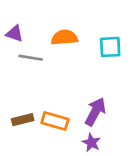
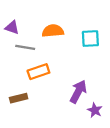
orange rectangle: (55, 121) -> (38, 72), moved, turned -35
purple star: (91, 143) -> (95, 110), moved

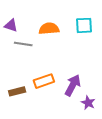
cyan square: (90, 39) -> (84, 25), moved
orange rectangle: (38, 72) -> (44, 81), moved

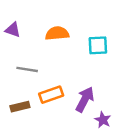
cyan square: (84, 25) -> (98, 45), moved
gray line: (23, 44) -> (27, 69), moved

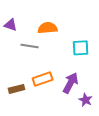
cyan square: (98, 45) -> (81, 48), moved
gray line: (27, 69) -> (30, 46), moved

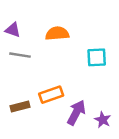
gray line: (30, 46) -> (20, 55), moved
purple arrow: (71, 83) -> (76, 113), moved

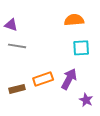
orange semicircle: (57, 33) -> (74, 20), moved
purple arrow: (76, 113) -> (69, 79), moved

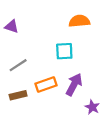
gray line: (17, 46) -> (18, 65), moved, turned -42
cyan square: (81, 48) -> (64, 51), moved

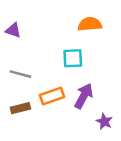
gray line: (18, 65) -> (20, 74), turned 48

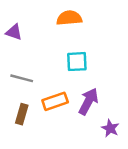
orange semicircle: (90, 24) -> (69, 18), moved
brown rectangle: (20, 108) -> (22, 114), turned -60

